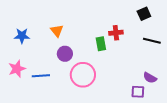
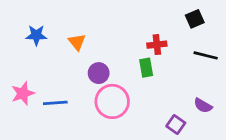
blue star: (22, 36) -> (36, 35), moved
green rectangle: (101, 44) -> (146, 68), moved
purple circle: (65, 54) -> (99, 73), moved
purple square: (138, 92) -> (176, 125), moved, turned 32

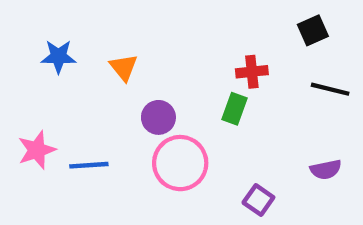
green rectangle: (146, 68) -> (235, 109), turned 30
purple semicircle: (203, 106) -> (326, 170), turned -42
purple square: (176, 125) -> (258, 200), moved

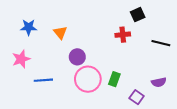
black square: (313, 30) -> (138, 15), moved
green rectangle: (235, 109) -> (114, 79), moved
pink star: (37, 150) -> (21, 59), moved
purple square: (258, 200) -> (137, 97), moved

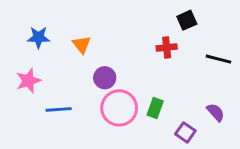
purple semicircle: (159, 82) -> (216, 112), turned -120

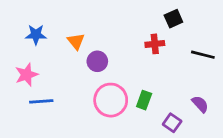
purple circle: (105, 78) -> (97, 61), moved
blue line: (59, 109) -> (41, 101), moved

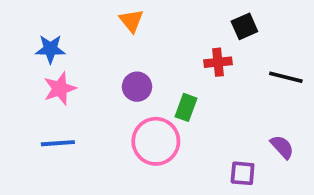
orange triangle: (76, 41) -> (131, 21), moved
pink star: (27, 75) -> (60, 89), moved
green rectangle: (144, 100) -> (186, 107), moved
purple square: (172, 123) -> (243, 173), turned -30

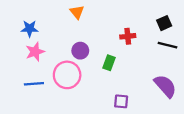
black square: (244, 26) -> (164, 23), moved
pink circle: (156, 141) -> (67, 75), moved
purple semicircle: (282, 147) -> (165, 86), size x1.6
purple square: (243, 173) -> (121, 101), moved

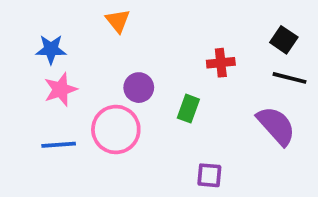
orange triangle: (77, 12) -> (118, 21), moved
black square: (164, 23) -> (284, 40), turned -32
purple semicircle: (165, 86) -> (276, 126), moved

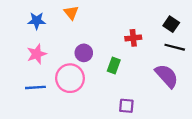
blue star: (51, 49) -> (37, 21), moved

